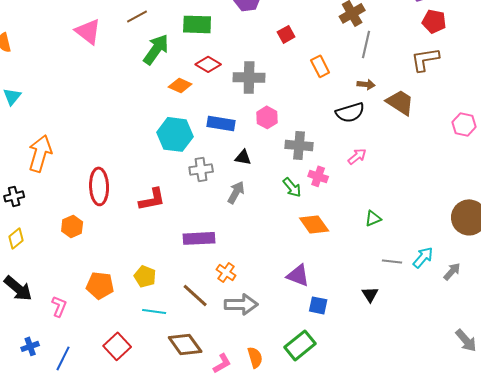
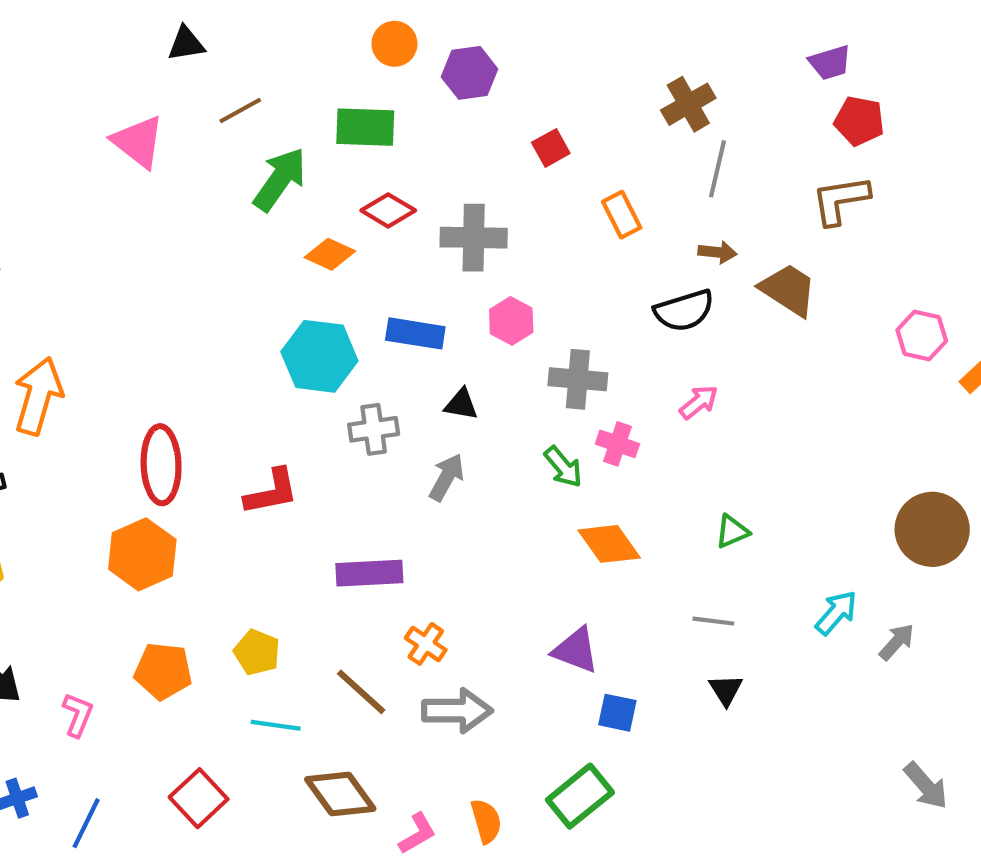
orange hexagon: (72, 226) -> (142, 554), moved, size x1.5
gray line: (392, 261) -> (713, 621), moved

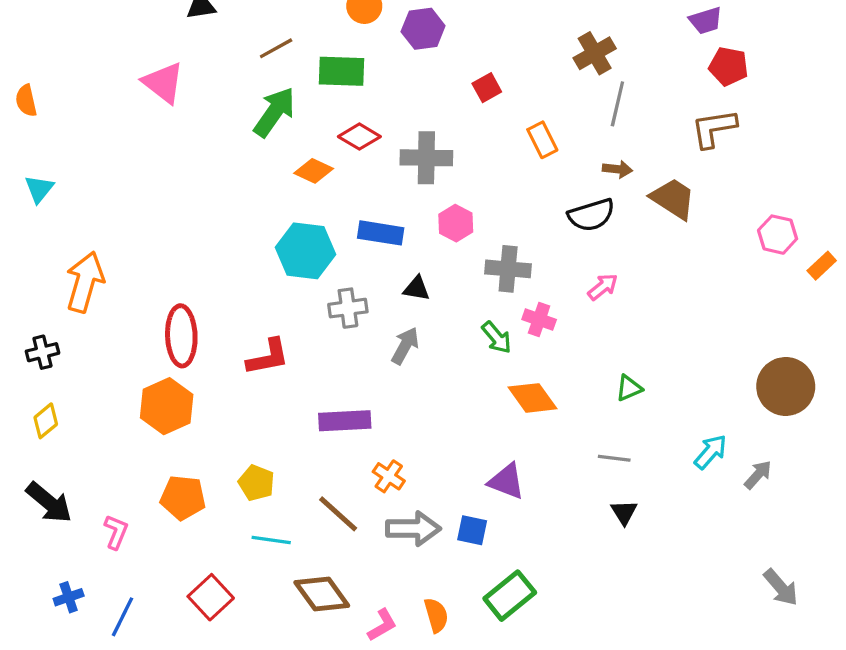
brown line: (240, 110) -> (276, 48), moved
blue square: (617, 713) -> (472, 530), moved

